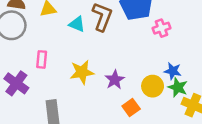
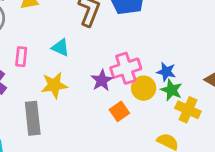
cyan triangle: (77, 24) -> (60, 48), moved
pink cross: (161, 28) -> (126, 68), moved, size x1.5
yellow star: (82, 72) -> (54, 85), moved

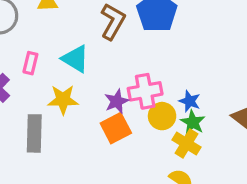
cyan triangle: (60, 48) -> (75, 59), size x1.4
yellow cross: (188, 110) -> (186, 143), moved
orange square: (119, 111) -> (116, 128), moved, size x1.4

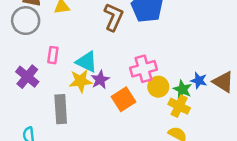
cyan triangle: (75, 59) -> (87, 62), moved
purple star: (117, 101) -> (100, 80), moved
blue star: (190, 101) -> (199, 80), moved

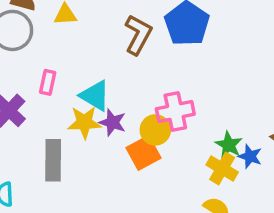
purple star: (100, 80) -> (112, 123), turned -30
blue star: (199, 80) -> (250, 156), moved
yellow circle: (158, 87) -> (155, 130), moved

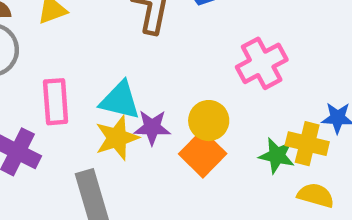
pink rectangle: (48, 82) -> (56, 102), size x1.4
pink cross: (175, 111) -> (262, 63), moved
green star: (229, 145) -> (277, 156), moved

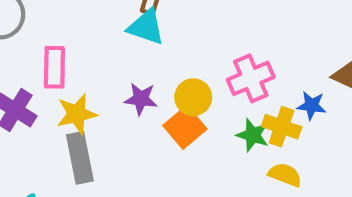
pink cross: (262, 63) -> (251, 78), moved
cyan triangle: (120, 100) -> (146, 27), moved
yellow star: (117, 138) -> (77, 114), moved

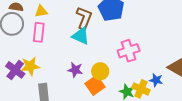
pink rectangle: (54, 67) -> (39, 32), moved
pink cross: (251, 78) -> (129, 51), moved
yellow star: (77, 114) -> (30, 66), moved

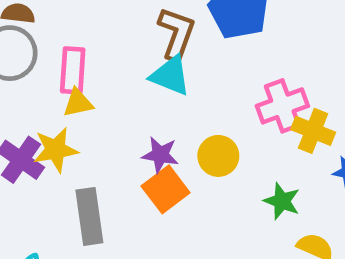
yellow triangle: (41, 11) -> (78, 103), moved
orange square: (95, 85) -> (166, 189), moved
yellow cross: (141, 89) -> (313, 131), moved

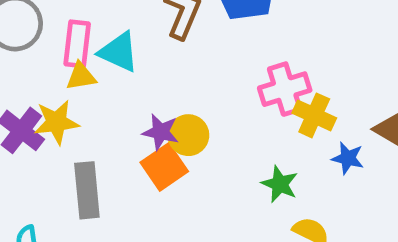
cyan triangle: (170, 76) -> (119, 52), moved
yellow circle: (218, 156) -> (188, 135), moved

